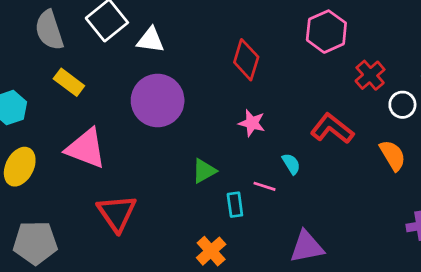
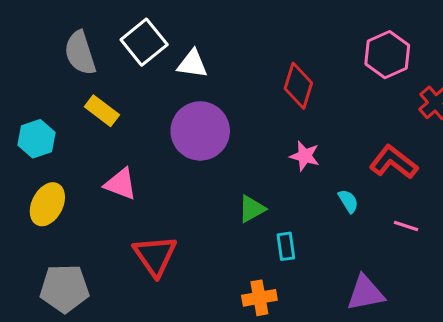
pink triangle: (86, 148) -> (121, 184), size x0.7
pink line: (265, 186) -> (406, 226), moved
orange cross: (211, 251) -> (259, 298), turned 32

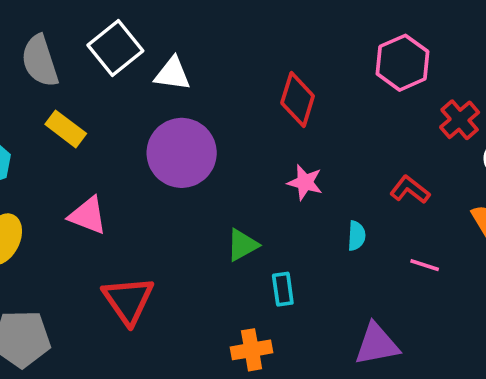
red L-shape: (393, 162) -> (410, 190), size x0.7
cyan semicircle: (348, 201) -> (356, 236), turned 35

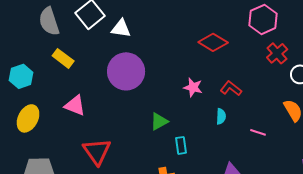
pink hexagon: (403, 63) -> (263, 19), moved
red diamond: (298, 100) -> (213, 42), moved, turned -76
red L-shape: (410, 190) -> (231, 88), moved

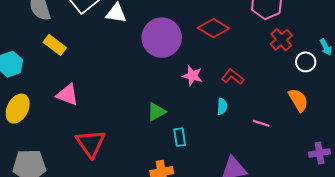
purple circle: (126, 71) -> (162, 38), moved

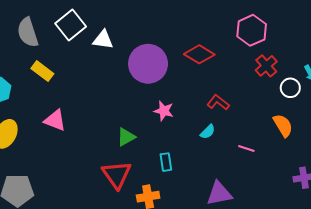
pink star: (192, 76) -> (164, 111), moved
cyan semicircle: (222, 106) -> (208, 132), turned 42
green triangle: (156, 112) -> (126, 137), moved
red triangle: (91, 143) -> (117, 175), moved

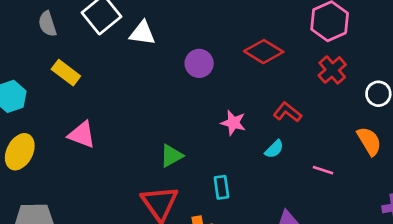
gray semicircle: (28, 32) -> (47, 24), size x0.7
purple circle: (148, 64) -> (199, 63), size x0.6
red cross: (266, 66) -> (332, 70), moved
pink star: (164, 111) -> (233, 123), moved

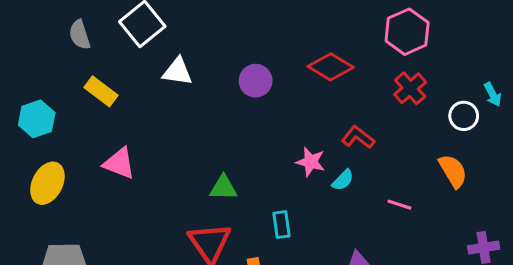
white triangle: (142, 33) -> (178, 71), moved
pink star: (233, 123) -> (311, 162), moved
green triangle: (171, 156) -> (223, 188), turned 30

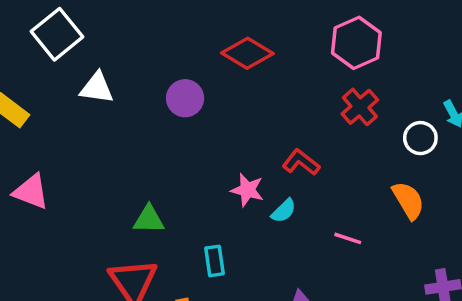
red diamond: (331, 67) -> (247, 53), moved

